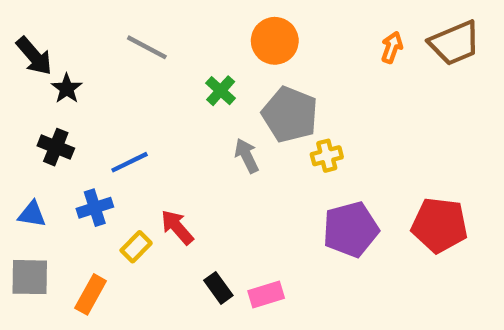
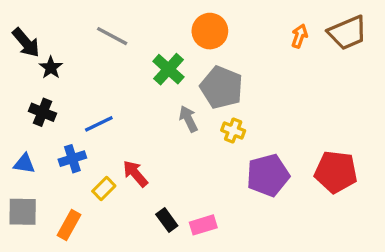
green cross: (221, 91) -> (168, 69), size x1.4
yellow cross: (327, 156) -> (233, 130), moved, turned 35

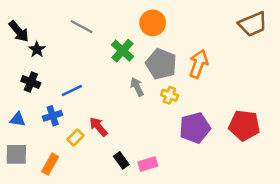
orange arrow: (299, 36) -> (198, 64), moved, size x1.6

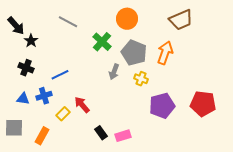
brown trapezoid: (253, 24) -> (181, 20), moved
gray arrow: (137, 87) -> (114, 72), turned -133
blue triangle: (18, 119) -> (23, 99), moved

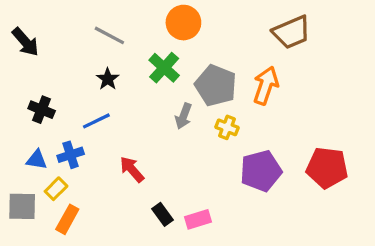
orange circle: (127, 19) -> (183, 23), moved
black star: (31, 41) -> (108, 79), moved
yellow rectangle: (63, 114) -> (56, 189), moved

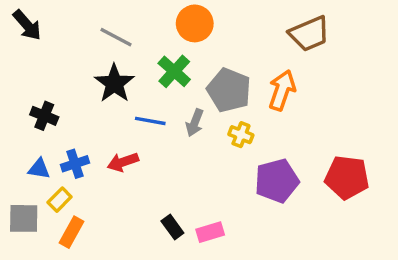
black arrow: (25, 42) -> (27, 25), moved
black star: (108, 79) -> (114, 83), size x1.6
blue line: (96, 121) -> (150, 121), moved, turned 36
red arrow: (132, 169) -> (123, 162), moved, turned -68

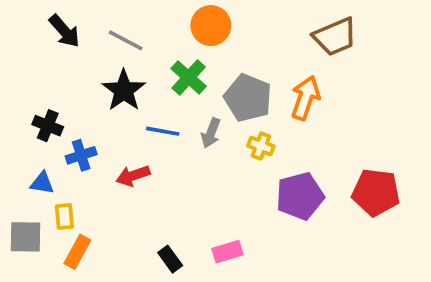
black arrow: (27, 25) -> (64, 31), moved
blue cross: (75, 164) -> (81, 155), moved
yellow rectangle: (60, 200) -> (64, 216), turned -50
black rectangle: (172, 227) -> (170, 259), moved

